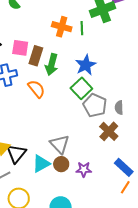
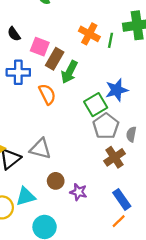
blue star: (86, 65) -> (117, 90), moved
gray triangle: (60, 144) -> (40, 149), moved, turned -45
cyan triangle: (41, 164) -> (26, 196), moved

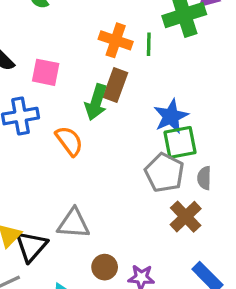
brown rectangle: (55, 59) -> (115, 85), moved
green square: (96, 105) -> (180, 142), moved, turned 30

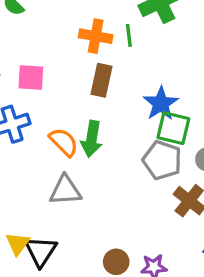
green arrow: (96, 102) -> (92, 139), moved
green square: (180, 142) -> (173, 128), turned 32
gray triangle: (73, 223) -> (65, 190), moved

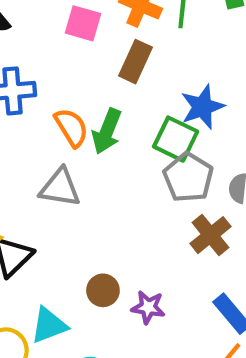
pink square: (31, 77) -> (83, 23), moved
green square: (173, 128) -> (176, 139), moved

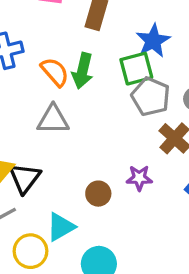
green square: (176, 139) -> (136, 69), turned -32
purple star: (148, 307) -> (139, 178), moved

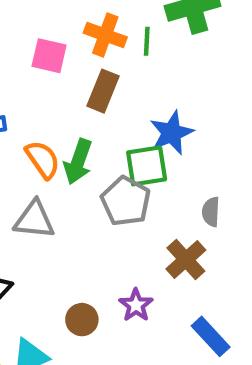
gray pentagon: (151, 97) -> (126, 201), moved
purple star: (139, 178) -> (136, 305), turned 30

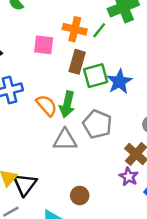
green line: (147, 41) -> (99, 30), turned 42
green square: (147, 166) -> (96, 76), moved
gray triangle: (34, 220) -> (65, 140), moved
purple star: (136, 305) -> (129, 177), moved

